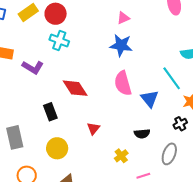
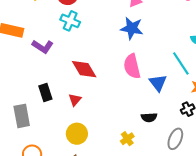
black rectangle: (50, 112) -> (45, 92), moved
red triangle: (93, 129) -> (75, 100), moved
yellow circle: (57, 148) -> (77, 134), moved

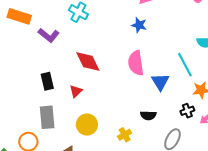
blue star: (132, 28) -> (139, 25), size x0.7
gray rectangle: (22, 116) -> (47, 117), moved
yellow circle: (77, 134) -> (87, 125), moved

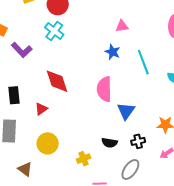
cyan line: (185, 65) -> (143, 62), moved
black cross: (187, 111) -> (138, 141), moved

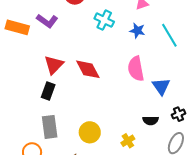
cyan cross: (54, 31) -> (104, 20), moved
purple L-shape: (22, 50) -> (47, 21), moved
black rectangle: (14, 95) -> (48, 91), turned 36
red triangle: (41, 109) -> (54, 65), moved, size x1.5

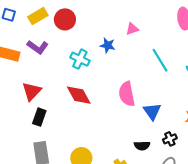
cyan cross: (104, 20) -> (80, 59), moved
blue star: (137, 31) -> (108, 45), moved
red triangle: (54, 65) -> (32, 91), moved

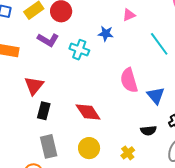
purple L-shape: (38, 47) -> (48, 40), moved
red diamond: (79, 95) -> (88, 112), moved

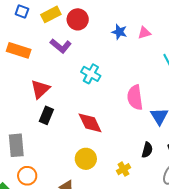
blue star: (106, 34) -> (119, 32), moved
cyan cross: (79, 50) -> (91, 74), moved
black semicircle: (148, 131) -> (147, 150), turned -77
gray rectangle: (49, 146) -> (16, 145), moved

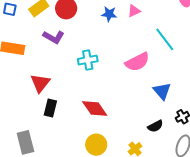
cyan cross: (91, 74) -> (88, 60), turned -30
pink semicircle: (135, 97) -> (137, 62), moved, turned -100
black semicircle: (147, 150) -> (155, 126), turned 56

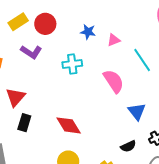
pink triangle: (134, 11) -> (114, 40), moved
cyan cross: (88, 60) -> (72, 64), moved
pink semicircle: (137, 62) -> (114, 81), turned -100

